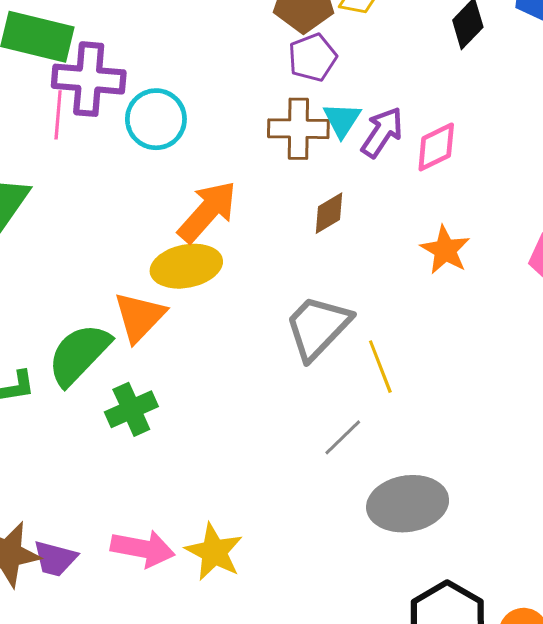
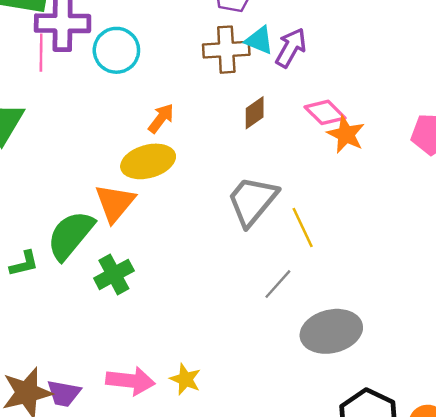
cyan triangle: (342, 120) -> (259, 40), turned -36
pink diamond: (436, 147) -> (325, 112), moved, turned 75
orange arrow: (207, 212) -> (161, 118), size x0.6
yellow star: (214, 552) -> (185, 379), size x0.7

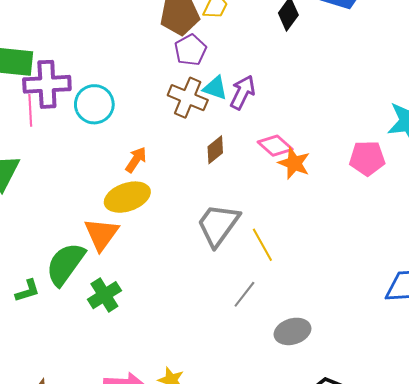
brown cross: (226, 50) -> (188, 98), turned 30
gray ellipse: (331, 331) -> (292, 331), size x0.7

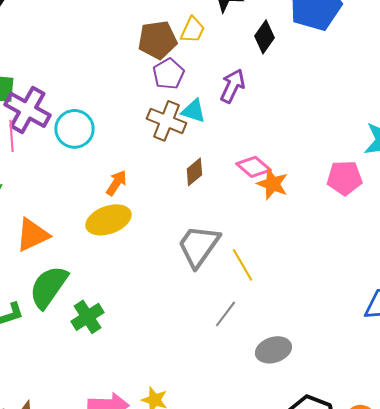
purple cross: (47, 84) -> (27, 110), turned 33
purple arrow: (243, 92) -> (232, 86), moved
orange triangle: (101, 234) -> (32, 235), moved, turned 30

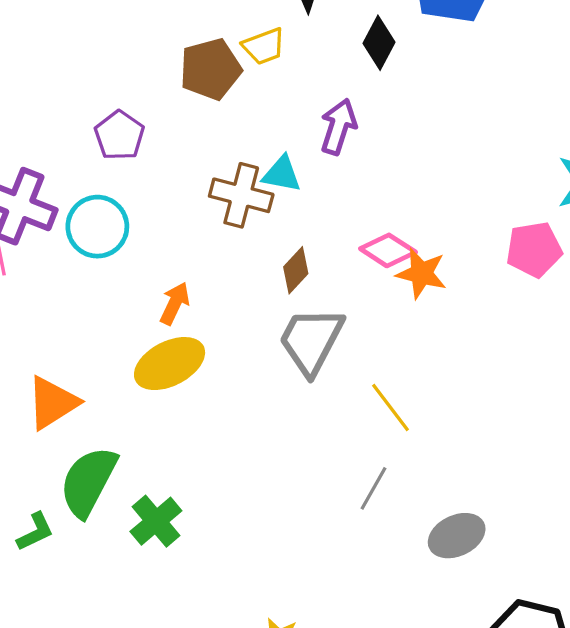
yellow trapezoid: (192, 30) -> (264, 46), turned 52
purple pentagon: (168, 74) -> (119, 135), moved
gray trapezoid: (198, 246) -> (311, 341), moved

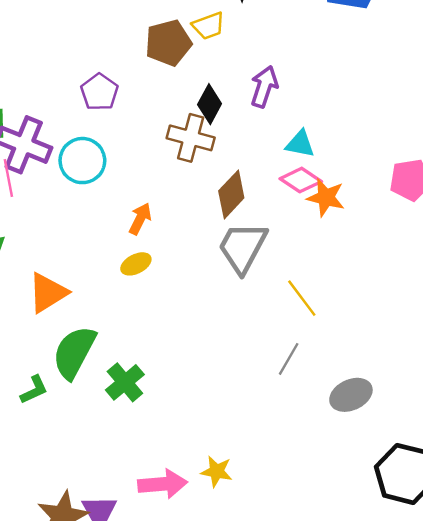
black diamond: (379, 43) -> (210, 104), moved
cyan triangle: (282, 174) -> (300, 144), moved
brown diamond: (296, 270) -> (231, 194), size x1.4
yellow ellipse: (170, 364) -> (136, 264), size x0.6

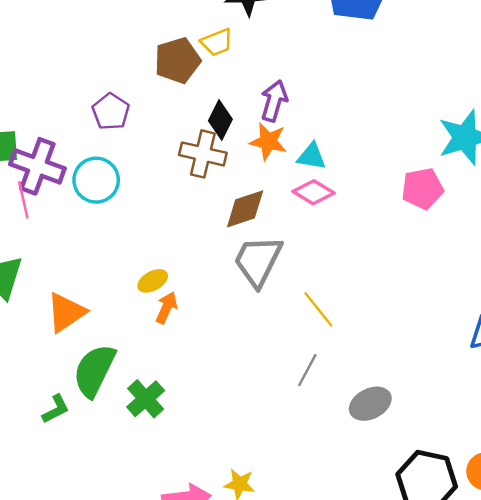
brown diamond: (231, 194) -> (245, 209), turned 30
orange star: (326, 197) -> (268, 141), moved
orange arrow: (140, 219) -> (166, 308), moved

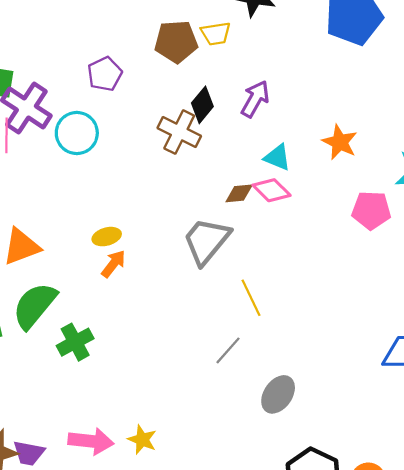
orange star: (268, 141) -> (340, 142), moved
brown diamond: (245, 209) -> (239, 193), moved, size x0.7
gray ellipse: (370, 404) -> (278, 394), turned -42

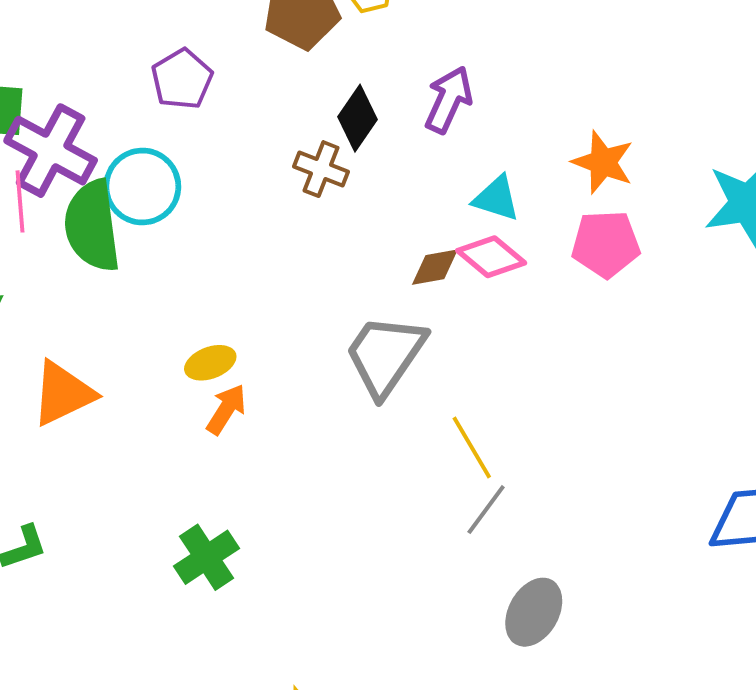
brown cross: (179, 132) -> (321, 169), size x0.7
pink pentagon: (371, 210) -> (606, 244), moved
green semicircle: (35, 306) -> (92, 226), moved, turned -42
green cross: (75, 342) -> (206, 557), moved
gray line: (228, 350) -> (486, 510), moved

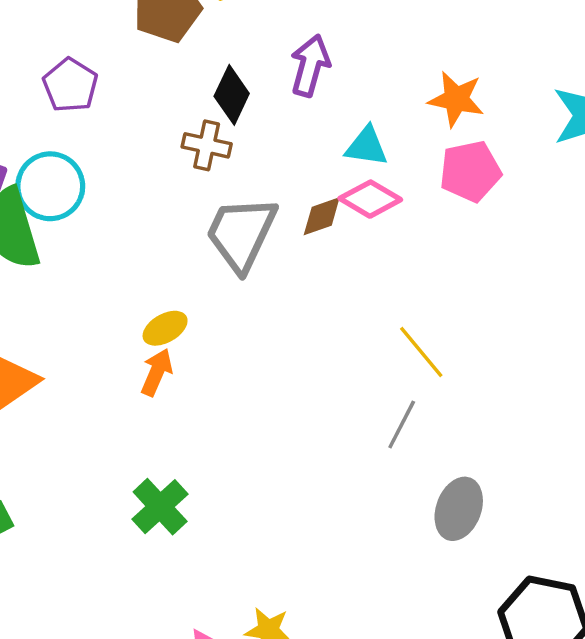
gray trapezoid: (385, 355) -> (241, 234), moved
yellow ellipse: (210, 363) -> (165, 328), moved
yellow line: (472, 448) -> (421, 352), moved

